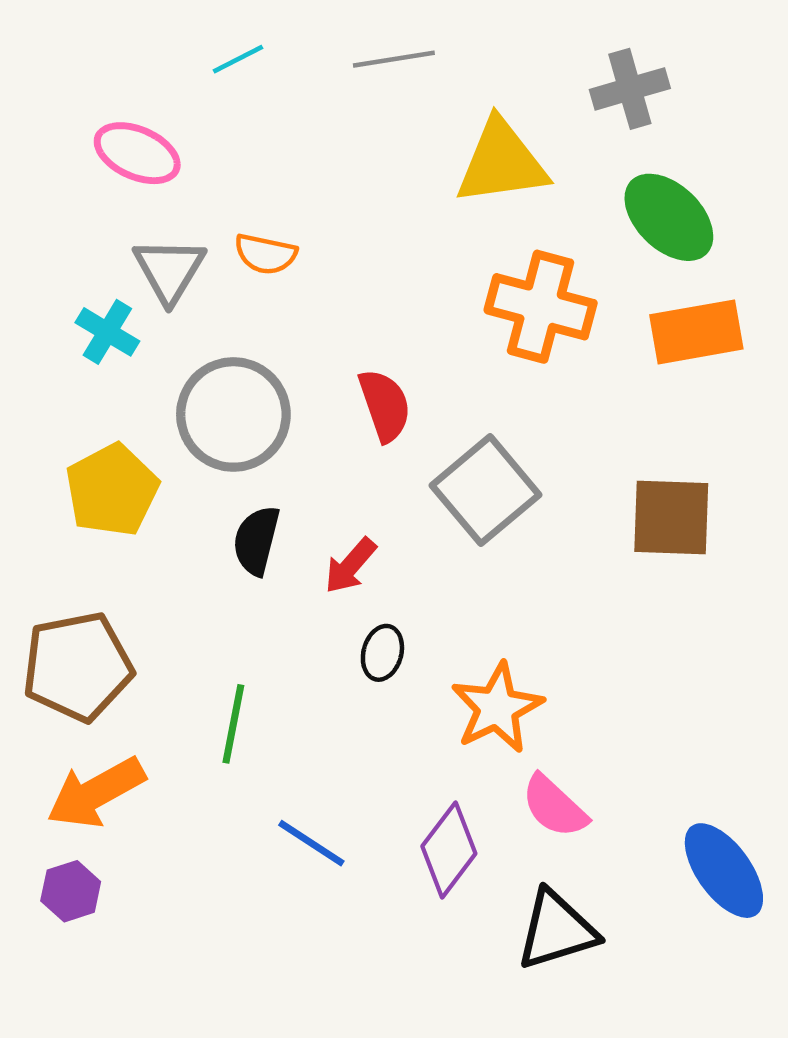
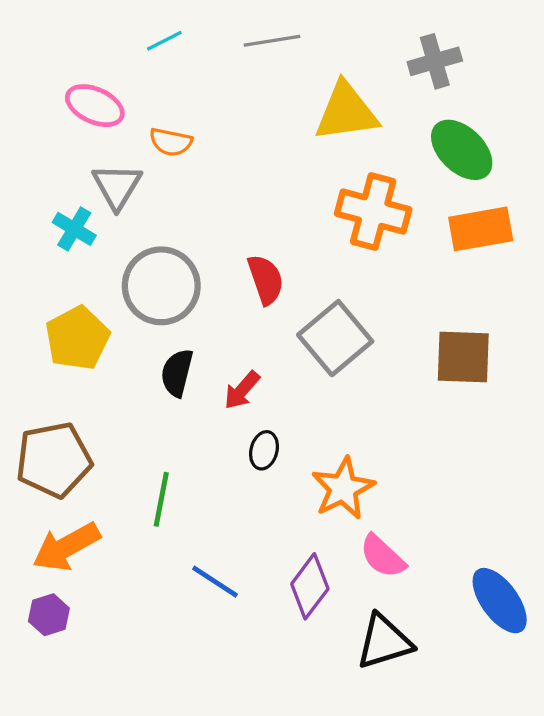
orange semicircle: (266, 254) -> (171, 142), moved

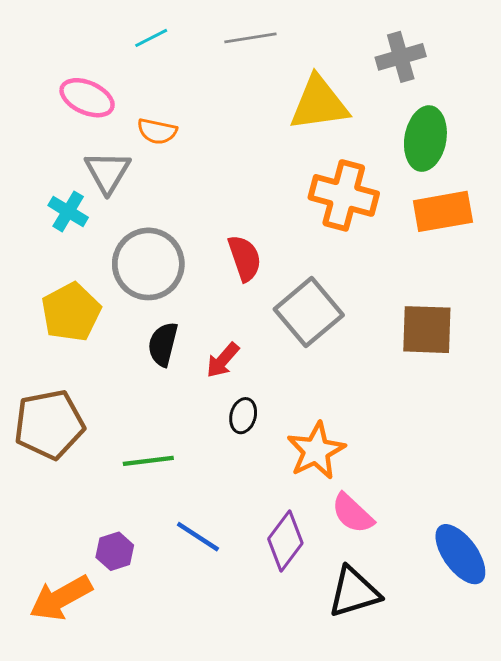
green ellipse: (462, 150) -> (425, 139), turned 56
green line: (161, 499) -> (148, 461), turned 72
orange arrow: (66, 547) -> (61, 598), moved
purple hexagon: (49, 615) -> (115, 551), moved

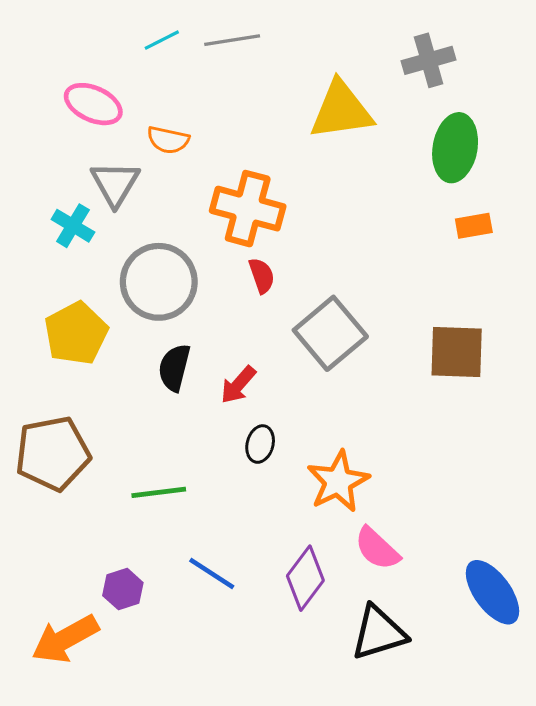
gray line: (250, 38) -> (232, 40), moved
orange cross: (344, 195) -> (248, 209), moved
orange rectangle: (443, 211) -> (474, 226), size x0.6
red semicircle: (245, 258) -> (262, 276), size x0.7

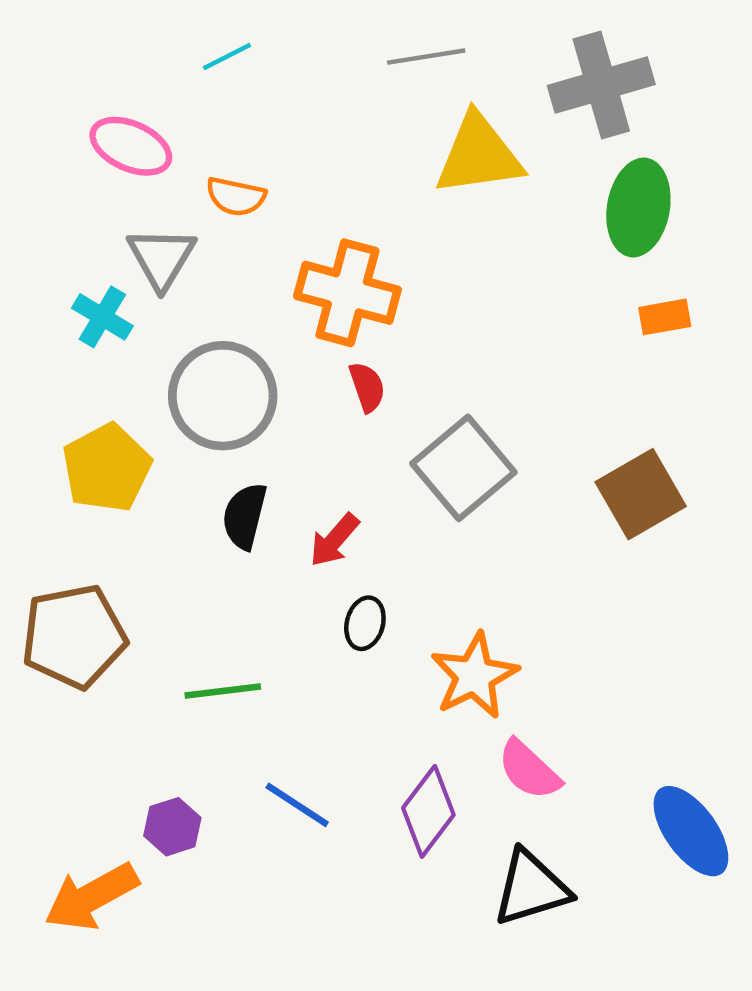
gray line: (232, 40) -> (426, 57), moved
gray cross: (429, 60) -> (601, 85), size x1.4
brown square: (457, 352) -> (641, 494), turned -32

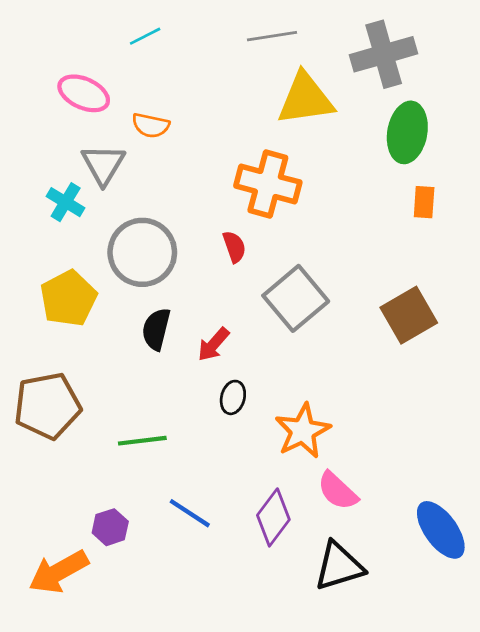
orange cross: (347, 293) -> (268, 184), moved
orange rectangle: (665, 317) -> (424, 202), turned -76

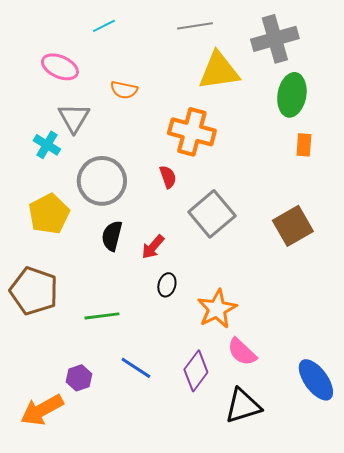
orange semicircle: (151, 125) -> (124, 90), moved
brown pentagon: (47, 406) -> (34, 291), turned 30

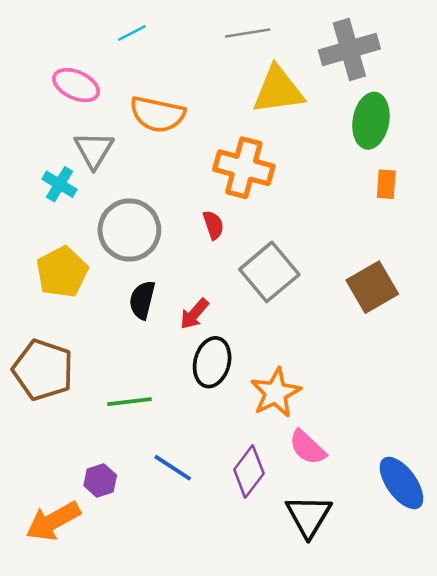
orange semicircle: (124, 90) -> (157, 114), size x1.6
black ellipse: (167, 285) -> (212, 362), size x1.6
black triangle: (243, 406) -> (309, 516), turned -42

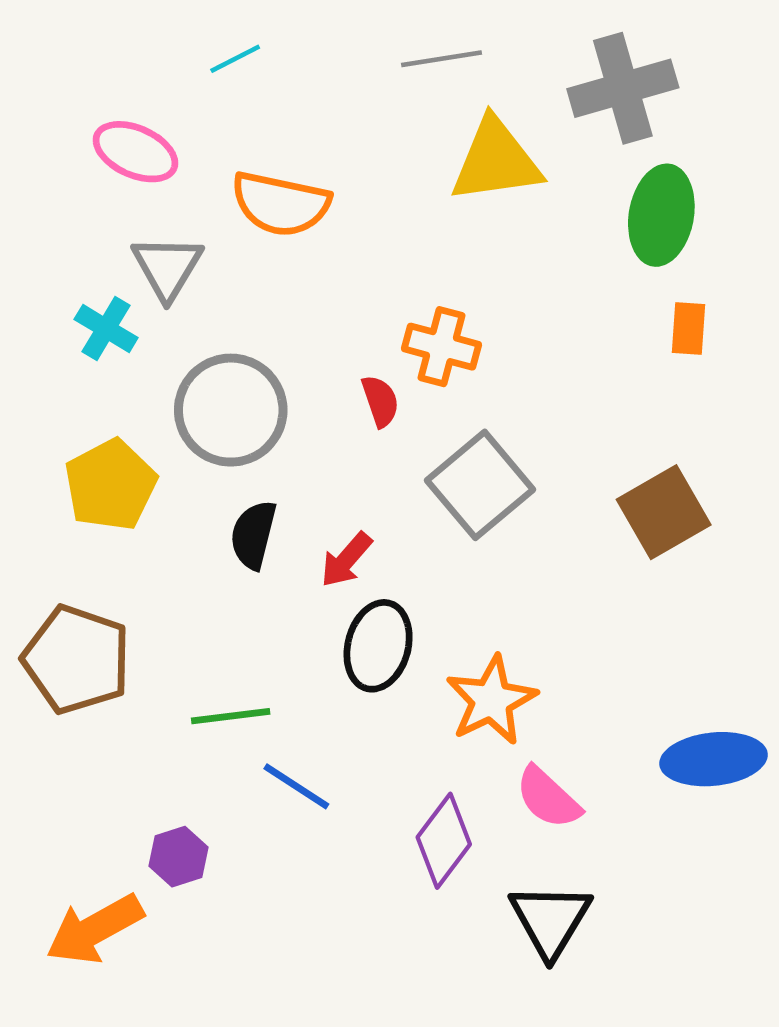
orange cross: (244, 168) -> (441, 347), moved, size x0.7
blue line: (173, 468) -> (296, 786), moved
blue ellipse: (401, 483) -> (714, 759), moved, turned -60

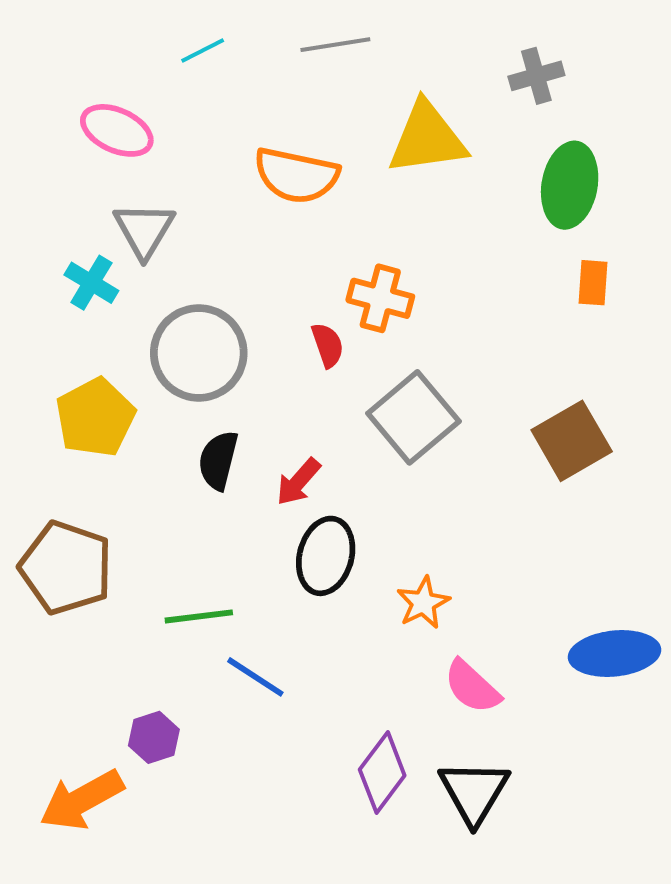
gray line: (441, 59) -> (335, 45), moved
gray cross: (623, 88) -> (536, 76), size x0.6
orange semicircle: (281, 204) -> (296, 175), moved
orange star: (491, 700) -> (423, 603), size x0.7
purple diamond: (444, 841) -> (382, 773), moved

